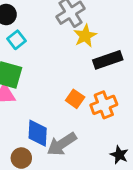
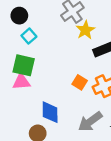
gray arrow: (62, 144) -> (90, 122), moved

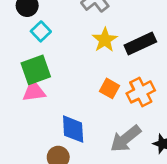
yellow star: (85, 30) -> (105, 40), moved
green square: (24, 65) -> (36, 70), turned -30

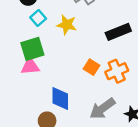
yellow star: (105, 40) -> (67, 25), moved, turned -30

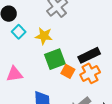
black rectangle: (118, 32) -> (89, 55), moved
green square: (32, 49) -> (55, 59), moved

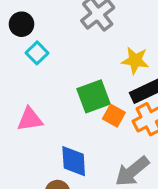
yellow star: (44, 36) -> (135, 60), moved

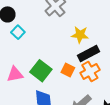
green square: (93, 96) -> (41, 71), moved, turned -30

